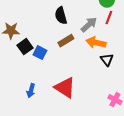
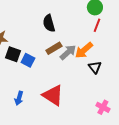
gray arrow: (89, 25) -> (68, 52), moved
orange arrow: (96, 43) -> (84, 50), turned -54
black square: (25, 47) -> (13, 54), turned -35

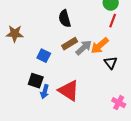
black square: (13, 54) -> (36, 81), moved
blue arrow: (19, 98) -> (45, 92), moved

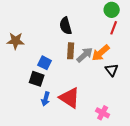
brown rectangle: (70, 44) -> (71, 51), turned -56
black square: (36, 81) -> (37, 79), moved
pink cross: (119, 103) -> (103, 113), moved

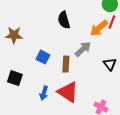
brown rectangle: (71, 51) -> (66, 64), moved
orange arrow: (101, 53) -> (99, 28), moved
black square: (37, 79) -> (15, 78), moved

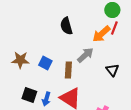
brown star: (14, 35) -> (20, 60), moved
black square: (15, 78) -> (29, 95), moved

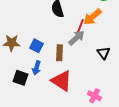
red line: (114, 28) -> (81, 26), moved
blue arrow: (46, 99) -> (37, 68), moved

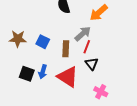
red line: (81, 26) -> (87, 47), moved
black triangle: (104, 53) -> (92, 64), moved
blue arrow: (37, 68) -> (43, 72), moved

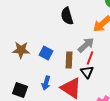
black triangle: (92, 64) -> (87, 72), moved
black square: (27, 74) -> (20, 90), moved

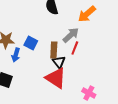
black triangle: (87, 72) -> (59, 62), moved
blue arrow: (46, 83) -> (16, 55), moved

